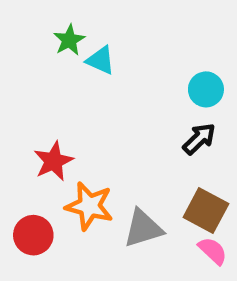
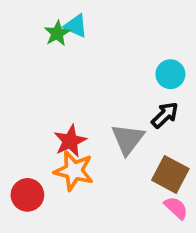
cyan triangle: (101, 60) -> (76, 26), moved
red star: (53, 161) -> (70, 141), moved
gray triangle: (143, 228) -> (128, 139), moved, turned -36

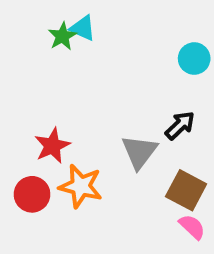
cyan circle: (170, 74) -> (194, 59), moved
red star: (70, 141) -> (52, 146), moved
red circle: (27, 195) -> (32, 194), moved

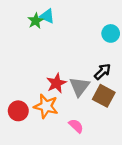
red star: (52, 146) -> (56, 83), moved
brown square: (186, 190) -> (104, 96), moved
pink semicircle: (192, 227) -> (76, 126), moved

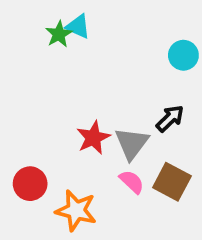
brown square: (104, 96) -> (172, 182), moved
orange star: (46, 106) -> (76, 210), moved
pink semicircle: (76, 126) -> (132, 182), moved

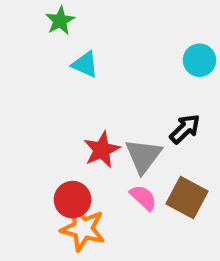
cyan triangle: (78, 26) -> (85, 64), moved
green star: (59, 34) -> (60, 21), moved
red circle: (30, 184) -> (73, 200), moved

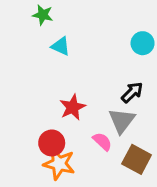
green star: (60, 21) -> (43, 15), turned -30
gray triangle: (143, 156) -> (122, 121), moved
brown square: (187, 198) -> (137, 159), moved

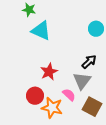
cyan triangle: (61, 46) -> (41, 31), size x1.5
orange star: (59, 164) -> (52, 108), moved

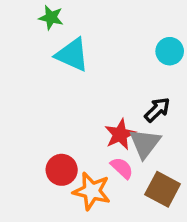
red star: (49, 72) -> (120, 134), moved

